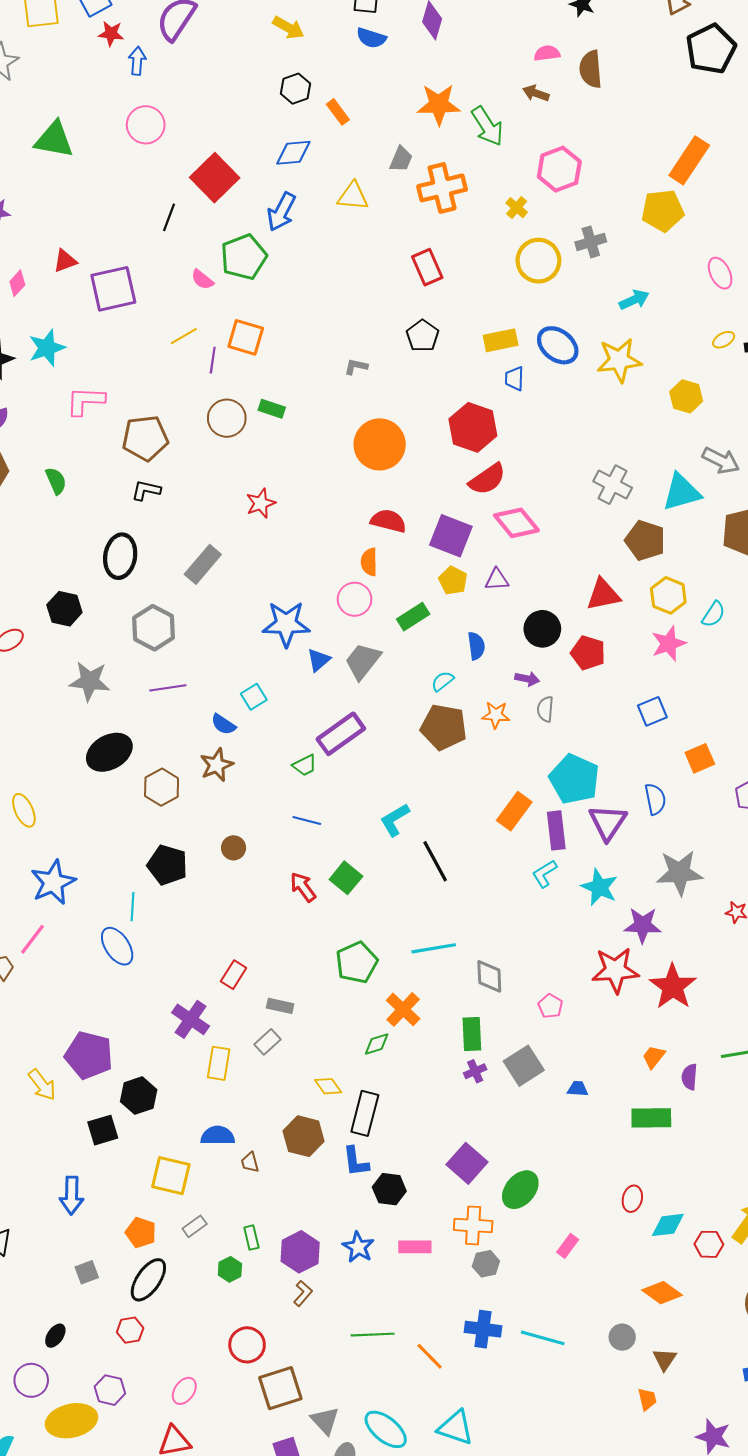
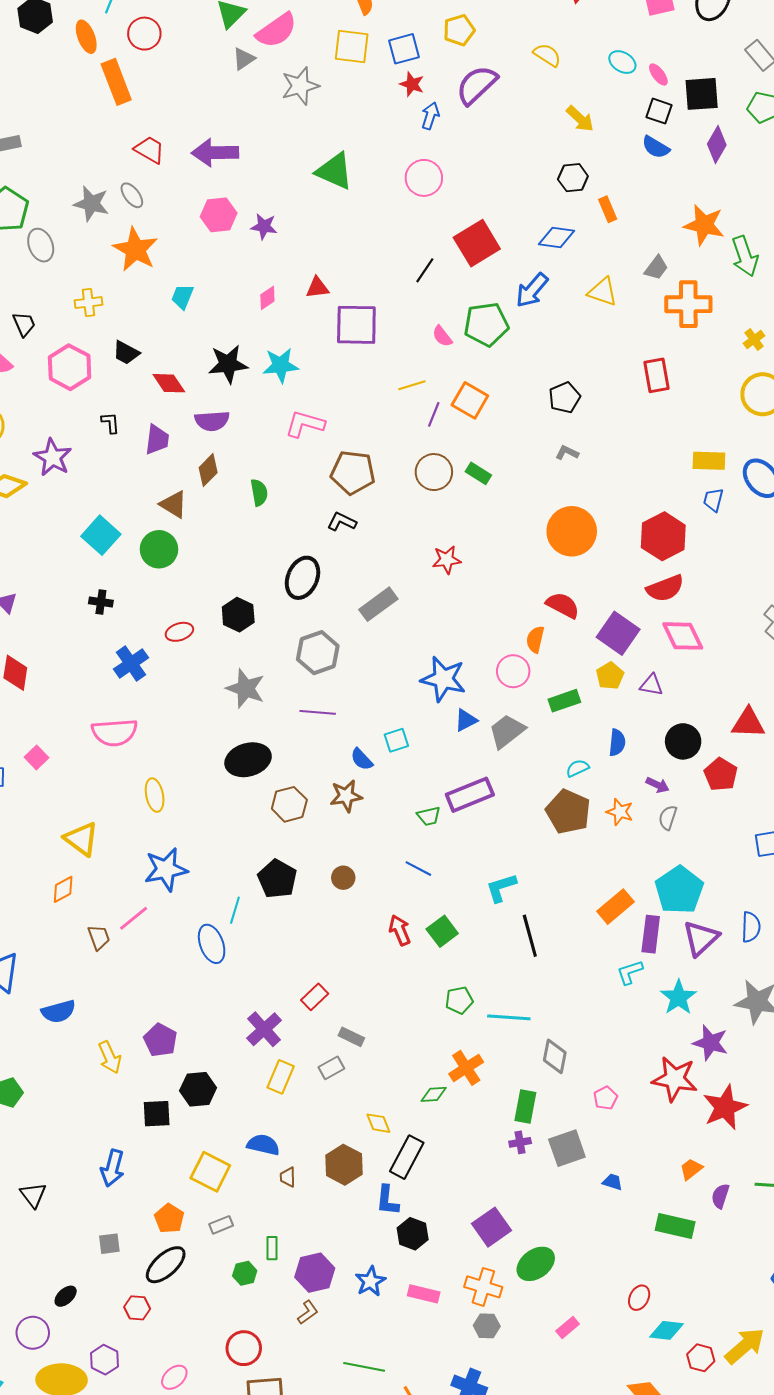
black pentagon: (423, 336) -> (565, 398), moved
green pentagon: (357, 962) -> (459, 1000), moved, size x0.7
purple pentagon: (89, 1055) -> (160, 1040), size x0.7

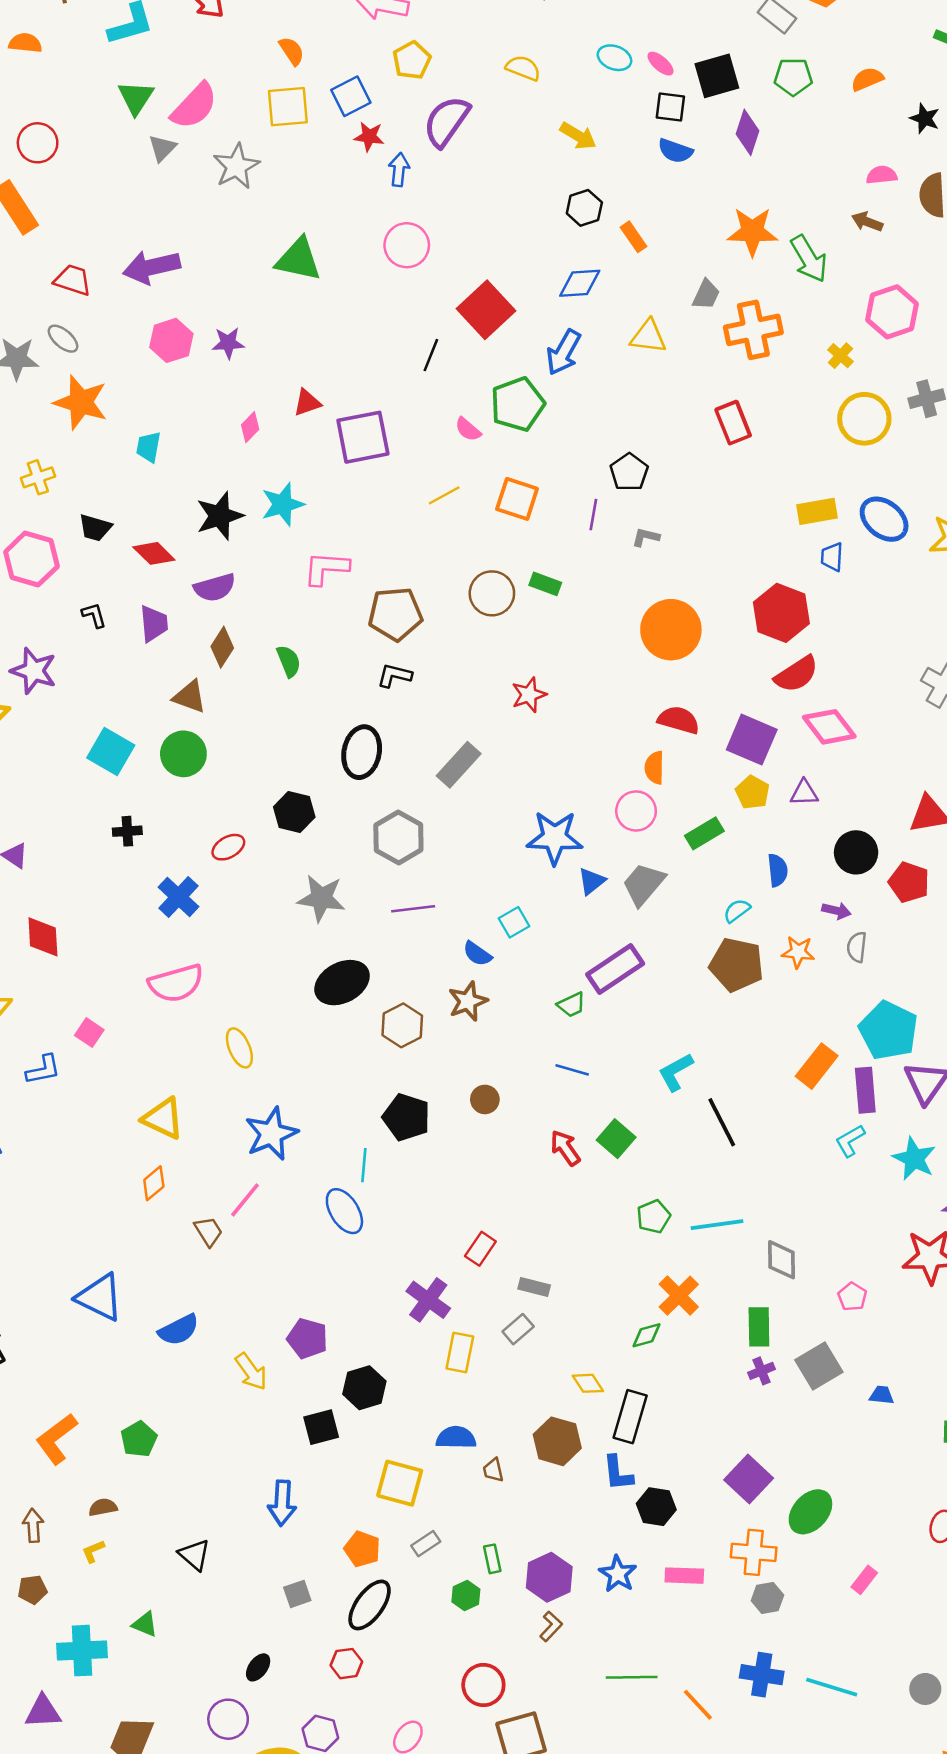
purple line: (434, 414) -> (593, 515), moved

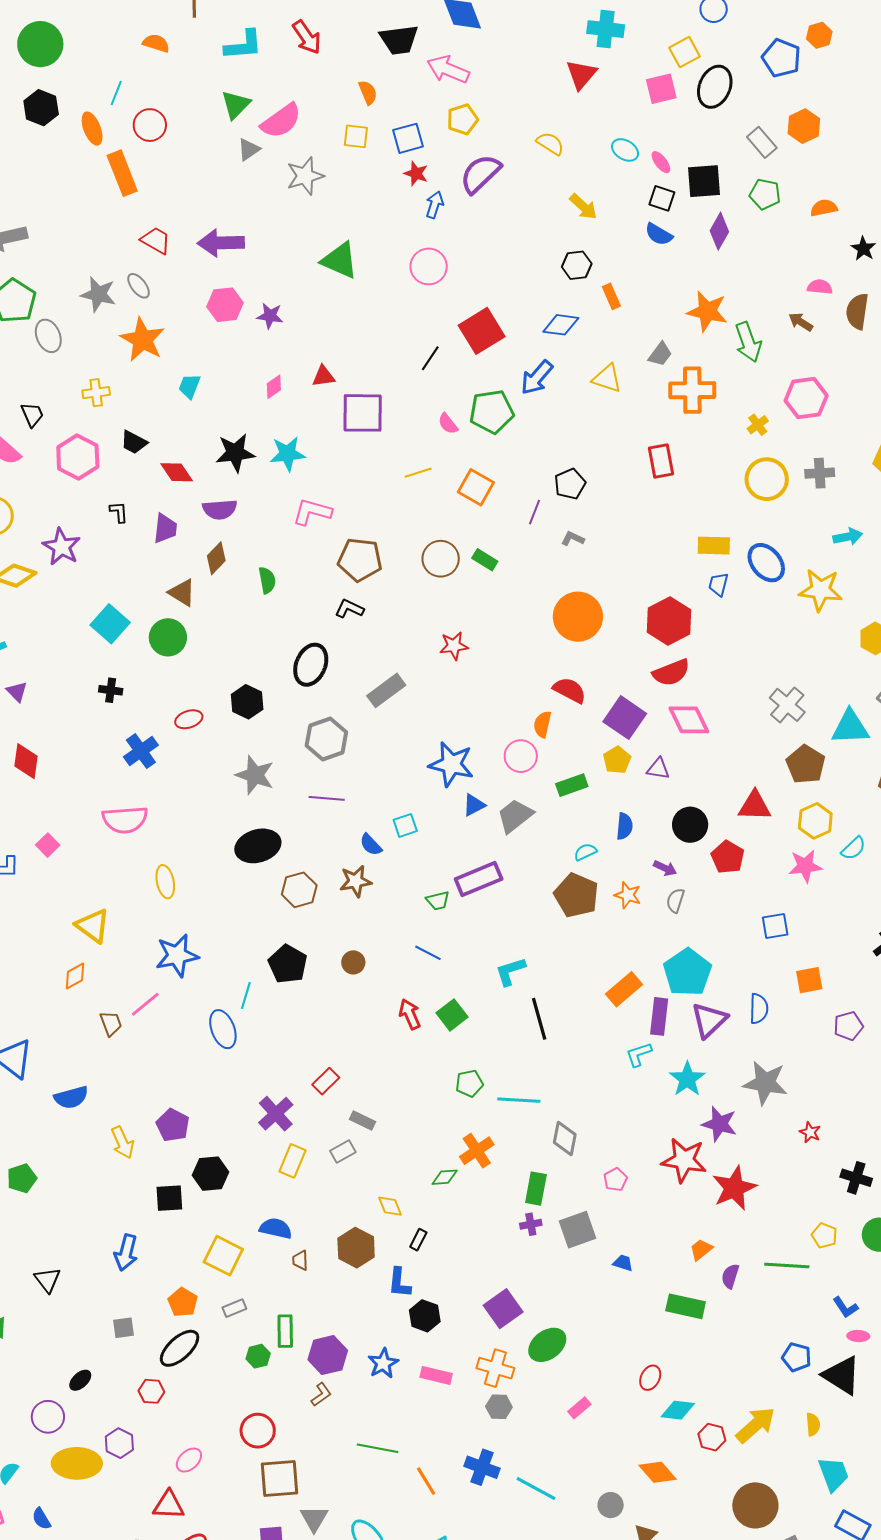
yellow square: (288, 107) -> (356, 136), size x0.7
black rectangle: (630, 1417) -> (418, 1240), size x0.5
green rectangle: (492, 1559) -> (285, 1331), size x1.4

